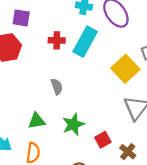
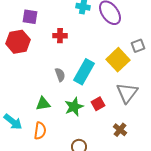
cyan rectangle: (85, 42) -> (84, 72), moved
red square: (103, 140) -> (98, 104), moved

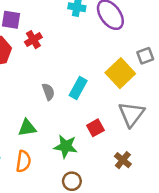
red cross: (60, 36) -> (33, 40), moved, turned -32
cyan rectangle: (84, 72) -> (78, 88), size x0.7
green star: (74, 107) -> (66, 146), moved, turned 30

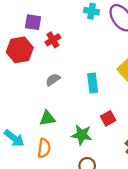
cyan rectangle: (78, 88) -> (93, 83), turned -36
gray semicircle: (48, 92) -> (53, 80), moved, turned -104

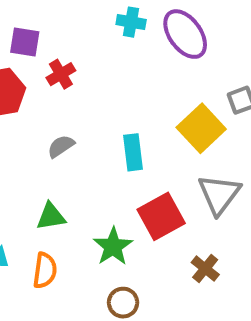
red square: (108, 118) -> (161, 216), size x1.6
green star: (82, 135) -> (113, 246), turned 30

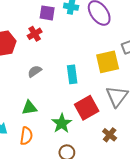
purple square: (25, 42) -> (47, 13), moved
yellow square: (201, 128) -> (108, 62), turned 30

